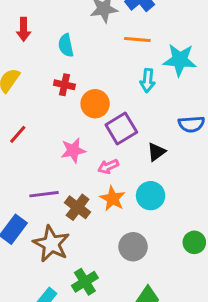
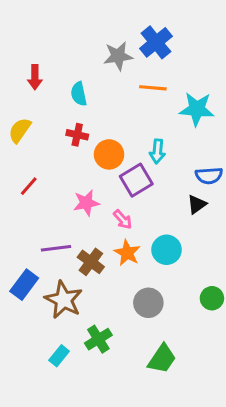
cyan arrow: (148, 80) -> (157, 151), moved
black triangle: (156, 152) -> (197, 204), moved
pink arrow: (108, 166) -> (123, 220), turned -108

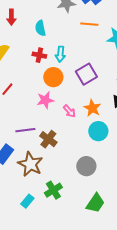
cyan arrow: (157, 151) -> (60, 54), moved
orange circle: (109, 154) -> (53, 77), moved
purple square: (136, 180) -> (86, 74), moved
orange star: (127, 253) -> (92, 108), moved

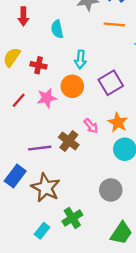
red cross: (39, 55) -> (39, 65), moved
pink star: (45, 100) -> (47, 98), moved
brown cross: (48, 139) -> (69, 141), moved

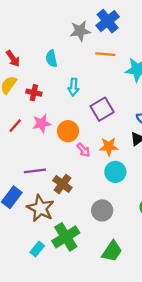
red arrow: (23, 16) -> (13, 59), moved, turned -35
orange circle: (72, 86) -> (68, 131), moved
orange star: (118, 122) -> (109, 147), turned -30
brown cross: (69, 141) -> (62, 184), moved
green cross: (72, 218) -> (66, 237), size x1.4

